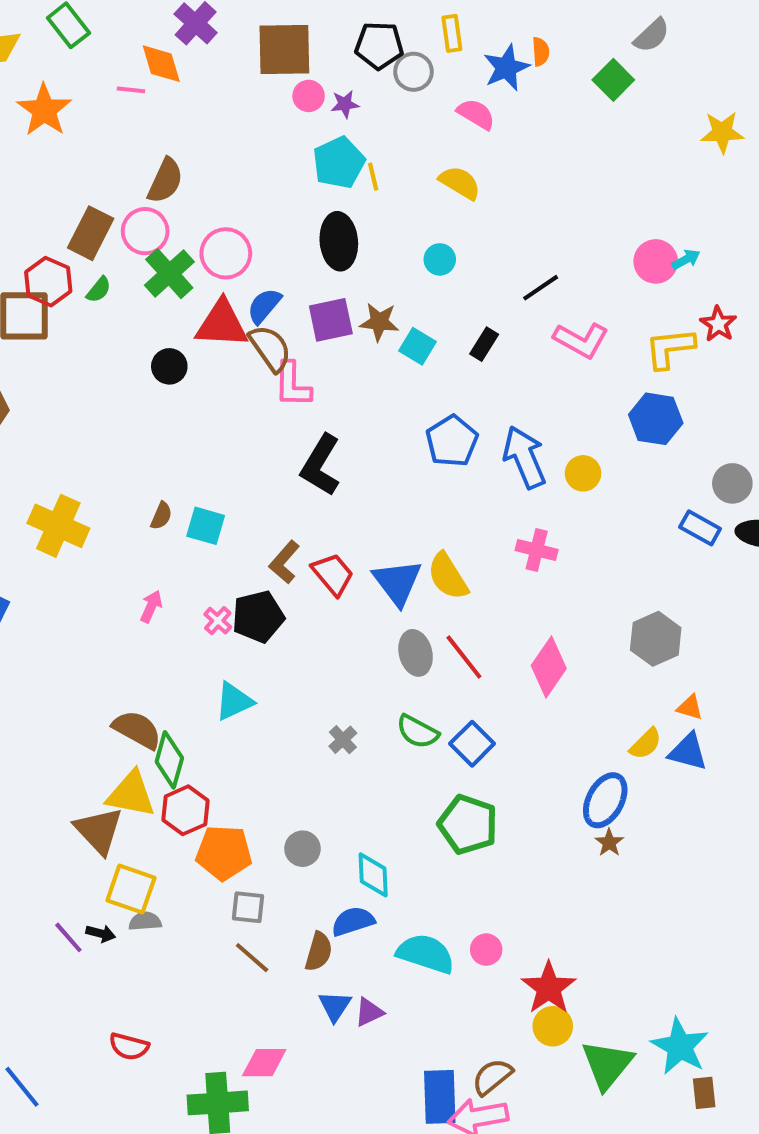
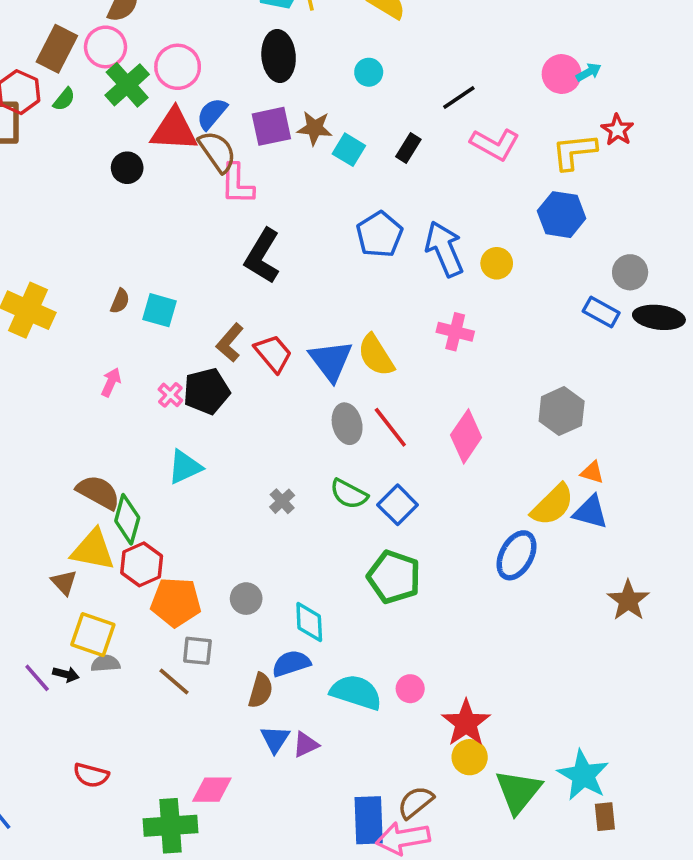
yellow semicircle: (646, 744) -> (553, 505), size x1.5
brown triangle: (99, 831) -> (64, 582), size x0.6
brown star: (609, 843) -> (628, 600), moved, size x1.6
brown line: (252, 958) -> (174, 681), moved

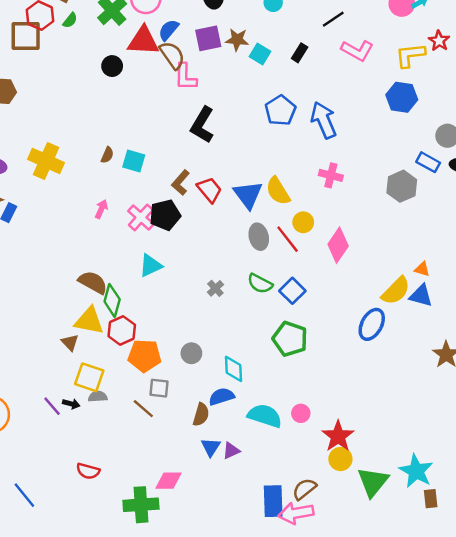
yellow circle: (497, 263) -> (303, 222), moved
pink cross: (170, 395) -> (141, 217), size x1.6
gray hexagon: (562, 411) -> (402, 186), moved

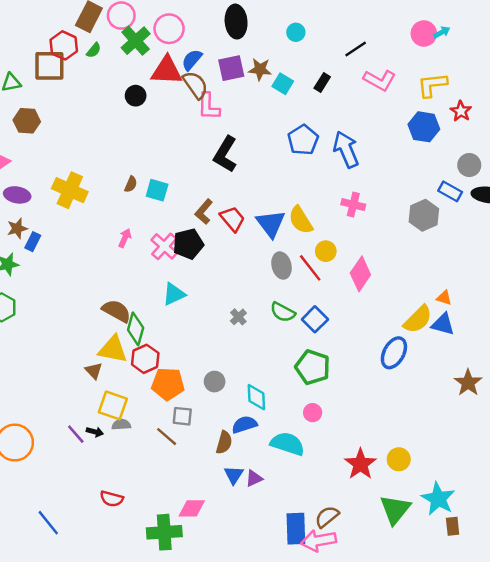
red star: (439, 41) -> (461, 111), moved
pink circle: (301, 413) -> (313, 413), moved
yellow circle: (340, 459) -> (399, 459), moved

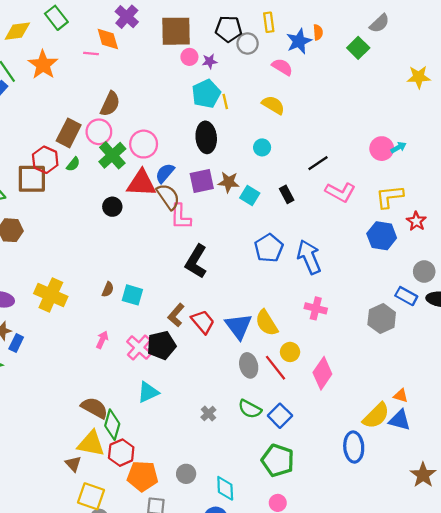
black rectangle: (322, 83) -> (287, 194), turned -60
blue ellipse: (394, 353) -> (354, 447), turned -32

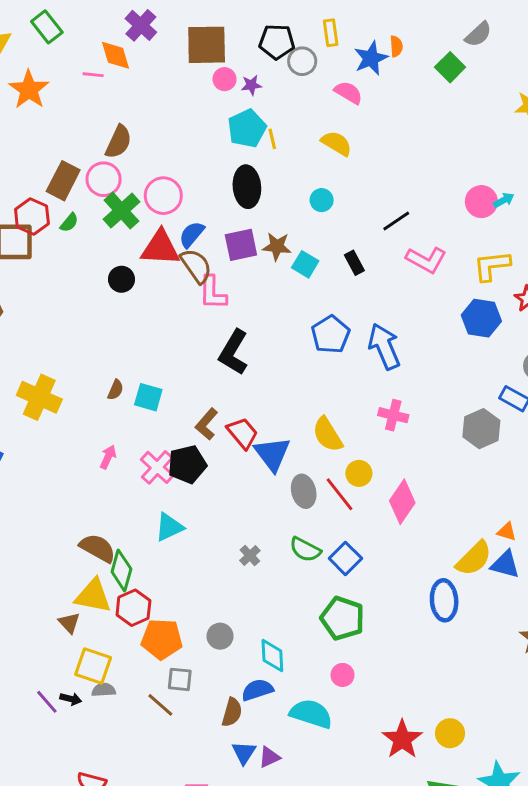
blue triangle: (239, 326) -> (272, 454), moved

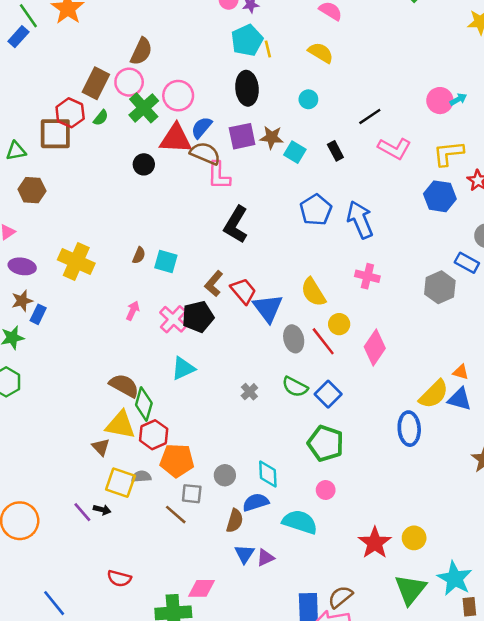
brown semicircle: (196, 266) -> (205, 153), turned -32
gray circle: (220, 636) -> (225, 475), moved
gray semicircle: (104, 690) -> (141, 476), moved

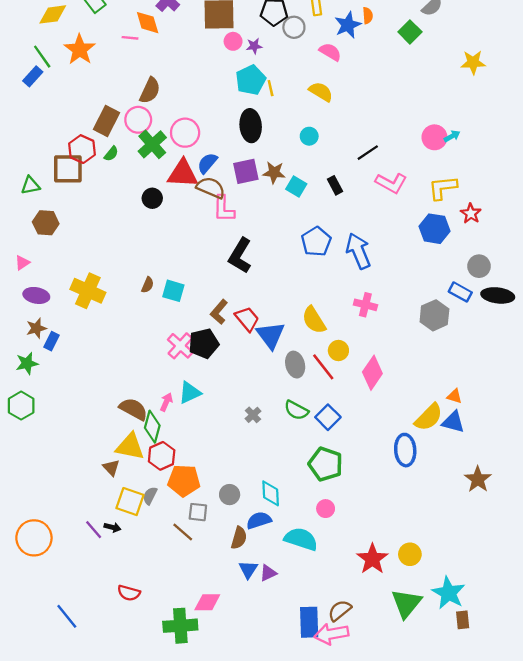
pink arrow: (133, 311) -> (166, 402), moved
gray semicircle: (141, 476) -> (150, 496), turned -60

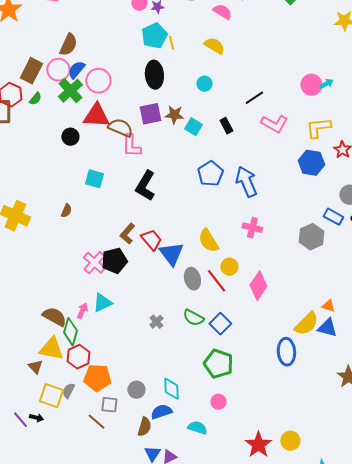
blue semicircle: (207, 163) -> (76, 70), moved
cyan square: (173, 291) -> (94, 179), moved
cyan semicircle: (301, 539) -> (197, 428), size x0.7

